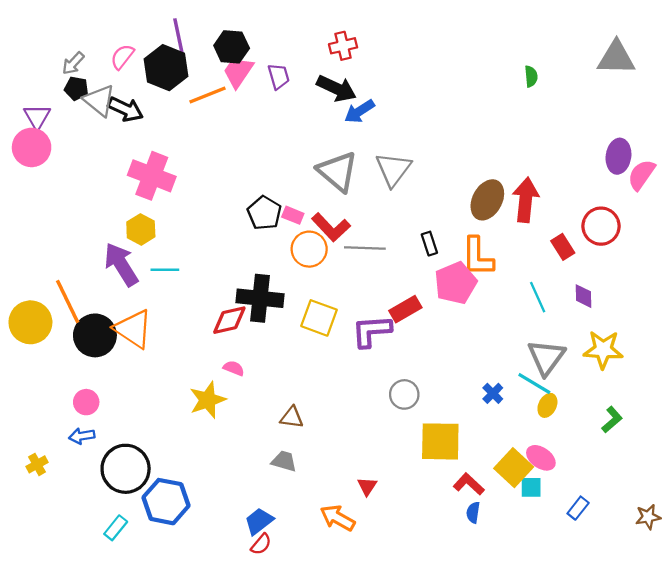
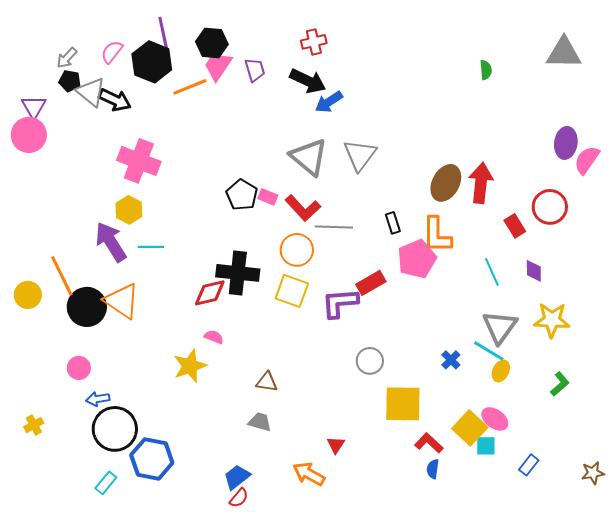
orange circle: (309, 249) -> (297, 250), moved
yellow circle: (30, 322) -> (28, 295), size x0.7
blue arrow: (82, 436) -> (98, 399), moved

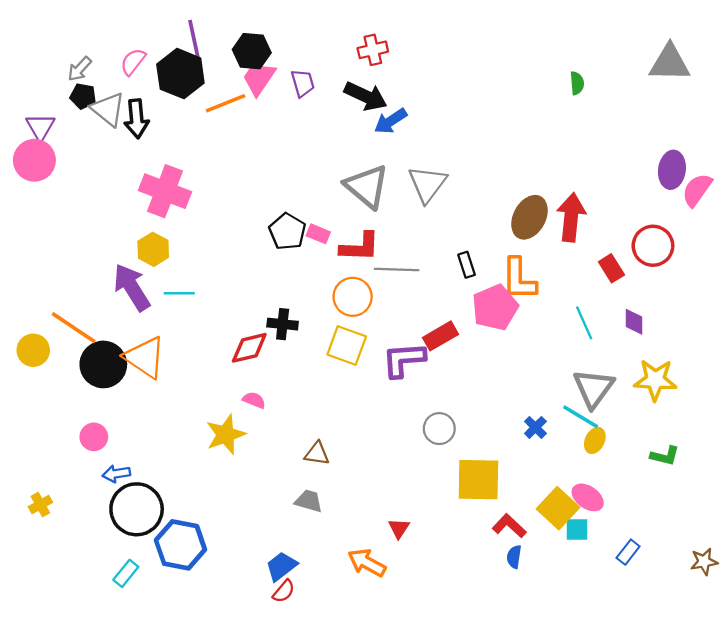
black arrow: (115, 100) -> (137, 119), turned 60
red L-shape: (303, 208) -> (360, 247), turned -45
black cross: (238, 273) -> (283, 324), size x0.6
orange line: (62, 276) -> (74, 328), turned -30
green L-shape: (560, 384) -> (665, 456), turned 55

